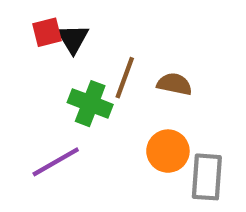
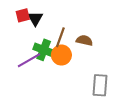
orange circle: (168, 151) -> (61, 55), moved
purple line: (56, 162) -> (29, 60), moved

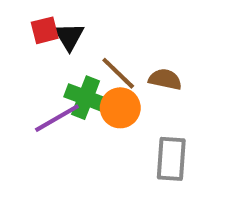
brown line: (60, 37) -> (118, 73), turned -66
gray rectangle: (100, 85) -> (171, 159), moved

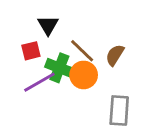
red square: (45, 30) -> (31, 51), moved
brown semicircle: (165, 79) -> (115, 55), turned -70

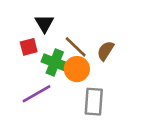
purple line: (39, 82) -> (36, 94), moved
gray rectangle: (119, 111) -> (94, 102), moved

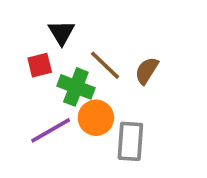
orange circle: (77, 69) -> (96, 118), moved

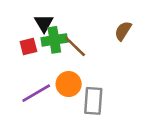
brown semicircle: (147, 71) -> (123, 31), moved
green cross: (76, 87) -> (54, 40), moved, turned -30

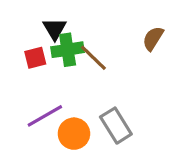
orange circle: (69, 84) -> (74, 134), moved
gray rectangle: (93, 101) -> (116, 126), turned -36

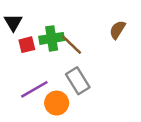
black triangle: (55, 29) -> (13, 22), moved
gray rectangle: (116, 126) -> (78, 81), moved

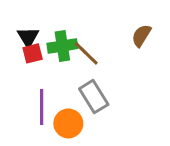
black triangle: (13, 22) -> (28, 37), moved
purple line: (34, 89) -> (42, 107), turned -60

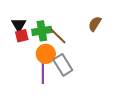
purple line: (42, 107) -> (43, 72), moved
orange circle: (68, 123) -> (46, 54), moved

